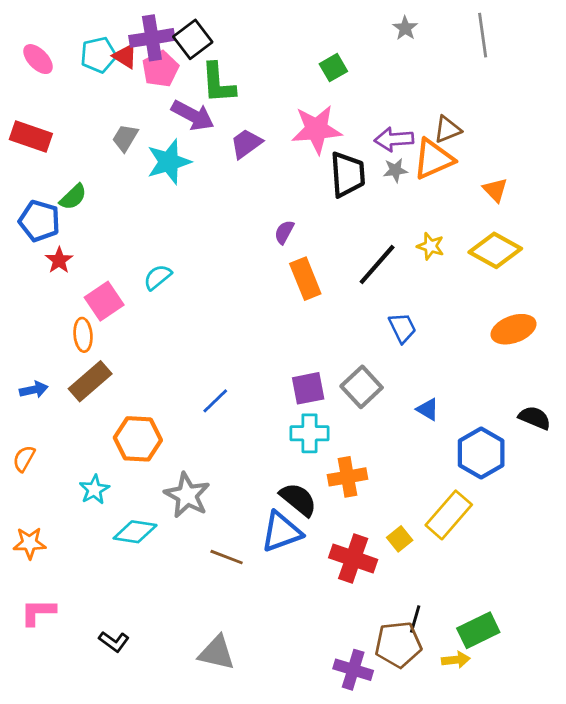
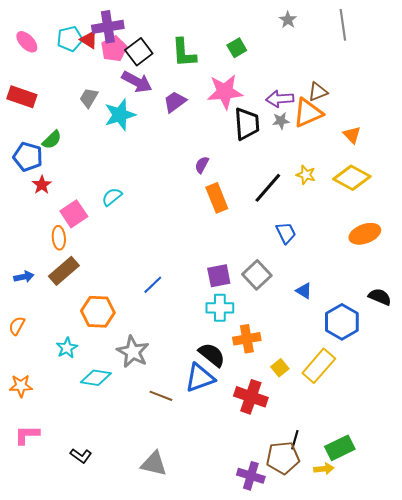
black square: (193, 39) -> (139, 52), moved
green L-shape: (218, 83) -> (184, 53), moved
yellow square: (400, 539) -> (280, 368), moved

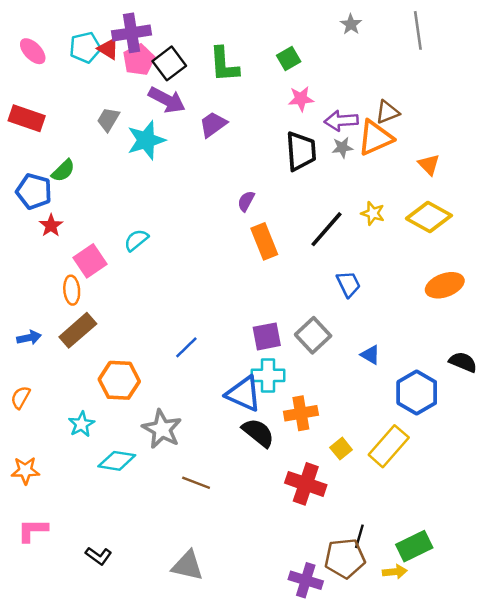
pink star: (225, 92) -> (301, 99), moved, size x0.6
blue triangle: (200, 378) -> (244, 394), moved, turned 44

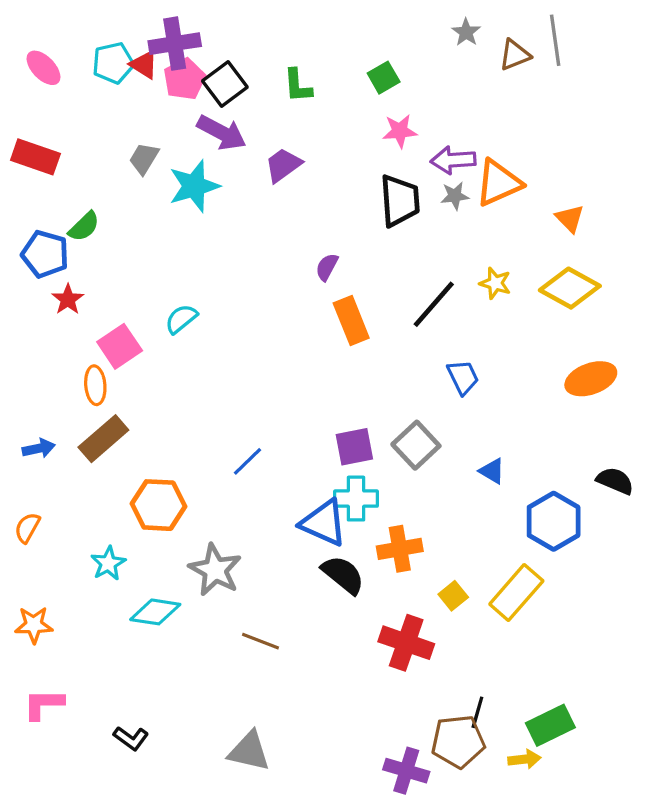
green L-shape: (224, 65) -> (298, 86), size x0.7
brown triangle: (387, 112) -> (515, 55), moved

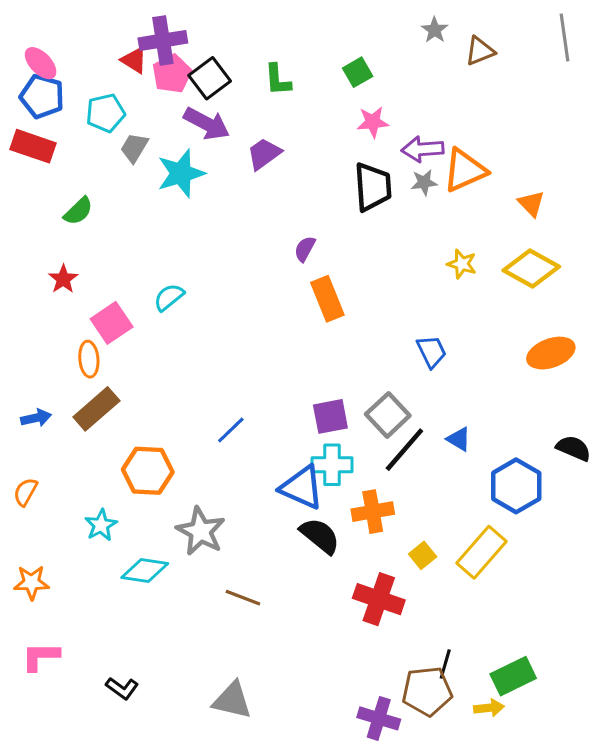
gray line: (555, 40) -> (564, 37), moved
cyan pentagon: (113, 63) -> (105, 113), moved
blue pentagon: (45, 254) -> (42, 96), moved
black line: (434, 304) -> (404, 450), moved

